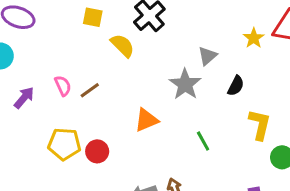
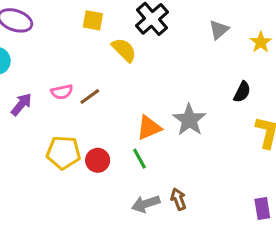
gray triangle: (207, 56) -> (219, 30), moved
gray star: (185, 84) -> (189, 120), moved
pink semicircle: (63, 86) -> (62, 92), turned 102
green line: (203, 141) -> (140, 159), moved

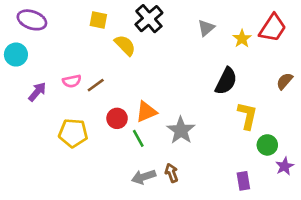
black semicircle: (242, 92) -> (226, 81), size x1.5
gray star: (189, 120) -> (181, 130), moved
red circle: (98, 160) -> (117, 118), moved

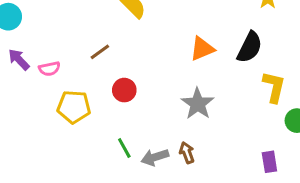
pink semicircle: (72, 81) -> (49, 69), moved
purple arrow: (37, 92) -> (19, 59), moved, turned -84
orange triangle: (146, 112) -> (202, 49), moved
green line: (138, 138) -> (124, 148), moved

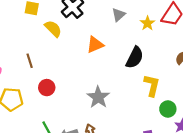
orange triangle: (202, 49) -> (95, 45), moved
brown line: (100, 52) -> (30, 61), turned -72

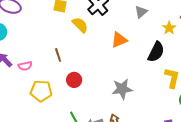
yellow star: (147, 23) -> (169, 28), moved
gray star: (98, 97) -> (122, 89), turned 30

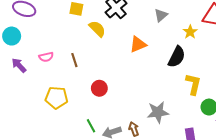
pink semicircle: (25, 66) -> (46, 57), moved
red circle: (74, 80) -> (99, 88), moved
gray star: (122, 89) -> (158, 112), moved

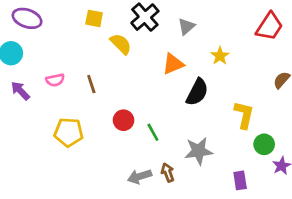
gray triangle: (161, 15) -> (186, 26), moved
yellow star: (190, 32) -> (220, 56), moved
black semicircle: (177, 57) -> (197, 92), moved
green line: (91, 126) -> (153, 132), moved

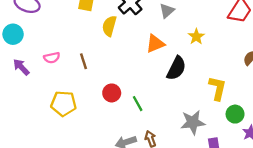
yellow semicircle: (121, 44) -> (109, 26), turned -120
gray star: (198, 151) -> (193, 122), moved

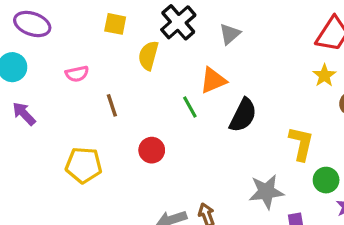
yellow star: (196, 37) -> (324, 75), moved
pink semicircle: (52, 58) -> (77, 74), moved
green line: (138, 104) -> (190, 107), moved

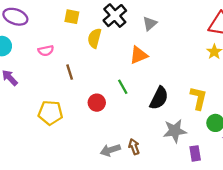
green line: (190, 107) -> (123, 87), moved
black semicircle: (243, 115) -> (159, 98), moved

